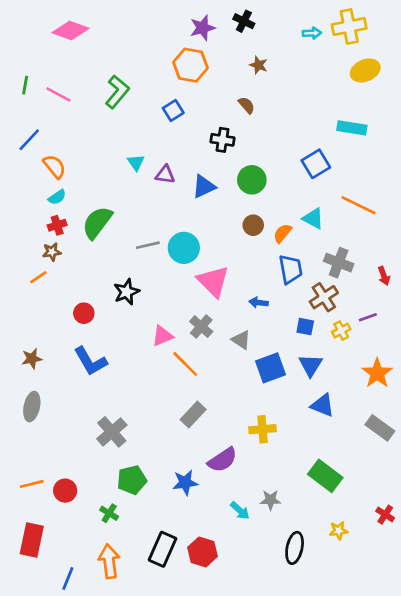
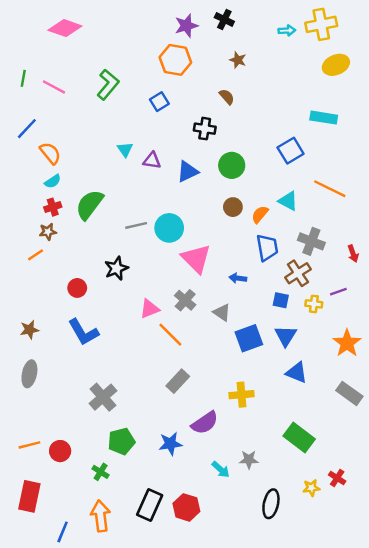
yellow cross: (341, 331) -> (314, 304), turned 35
red cross: (385, 515) -> (337, 478), moved

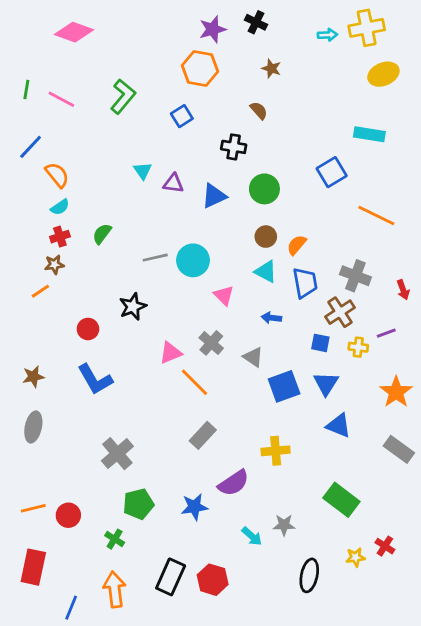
cyan triangle: (288, 201) -> (266, 272), moved
green semicircle: (89, 205) -> (102, 234), size x0.6
pink triangle: (196, 259) -> (224, 295), size x0.6

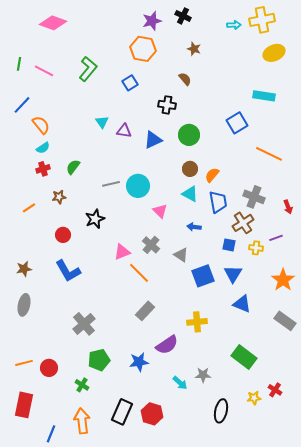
brown star: (54, 265) -> (59, 197), moved

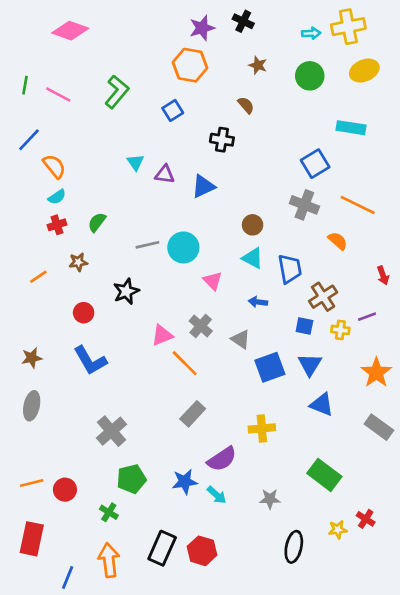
green circle: (189, 135) -> (310, 76), moved
orange semicircle: (212, 175) -> (338, 241), moved, turned 91
gray cross: (254, 197) -> (304, 205), moved
cyan arrow: (180, 383) -> (217, 495), moved

